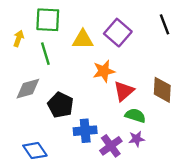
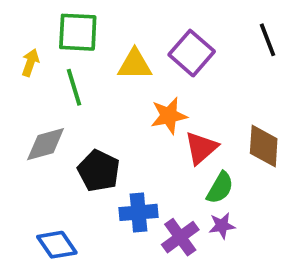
green semicircle: (135, 115) -> (220, 188), turned 102

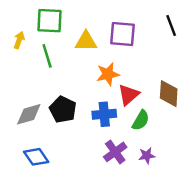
purple square: (192, 53) -> (122, 34), turned -36
gray diamond: (46, 144) -> (29, 114), moved
blue cross: (138, 212) -> (104, 114), moved
purple star: (222, 226) -> (147, 156), moved

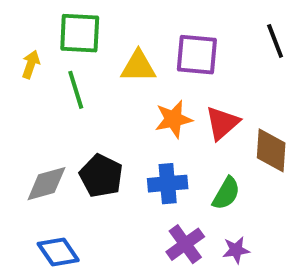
red triangle: (129, 95) -> (222, 123), moved

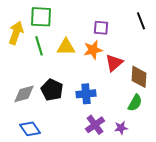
purple square: (197, 55) -> (101, 28), size x0.7
yellow arrow: (31, 64) -> (16, 33), size x1.6
yellow triangle: (138, 66) -> (66, 47), moved
orange star: (173, 119) -> (93, 50), moved
green semicircle: (226, 193) -> (135, 103), moved

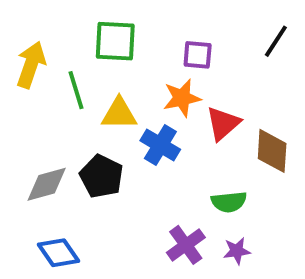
green square: (41, 17) -> (115, 41), moved
black line: (141, 21) -> (276, 41), turned 54
yellow triangle: (66, 47) -> (119, 114), moved
blue cross: (86, 94) -> (160, 145), moved, turned 36
green semicircle: (135, 103) -> (229, 202), moved, turned 54

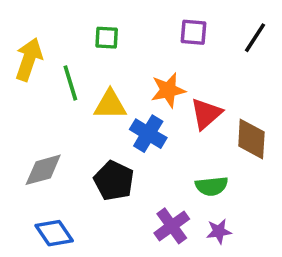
green square: (115, 41) -> (107, 38), size x0.6
purple square: (198, 55) -> (193, 32), moved
black pentagon: (102, 176) -> (114, 181), moved

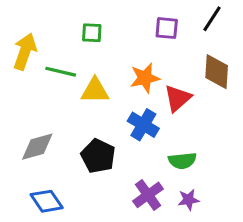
black line: (255, 38) -> (212, 19), moved
green line: (70, 83) -> (61, 72), turned -60
blue cross: (148, 134) -> (143, 125), moved
brown diamond: (251, 139) -> (217, 72), moved

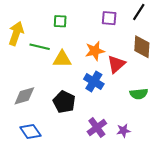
green semicircle: (182, 161) -> (139, 94), moved

